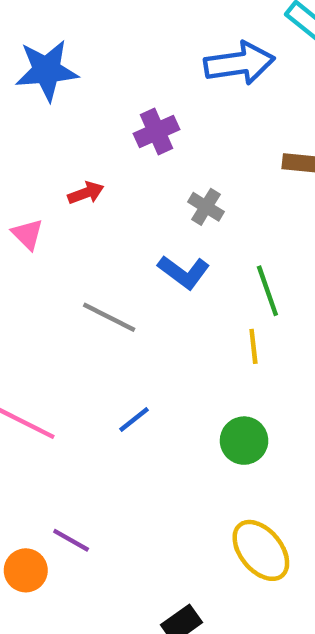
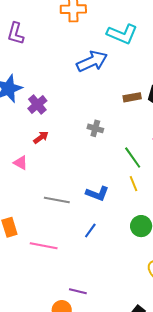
purple cross: (156, 131) -> (37, 105), moved
blue L-shape: (184, 272) -> (97, 194), moved
gray line: (109, 317) -> (57, 200), moved

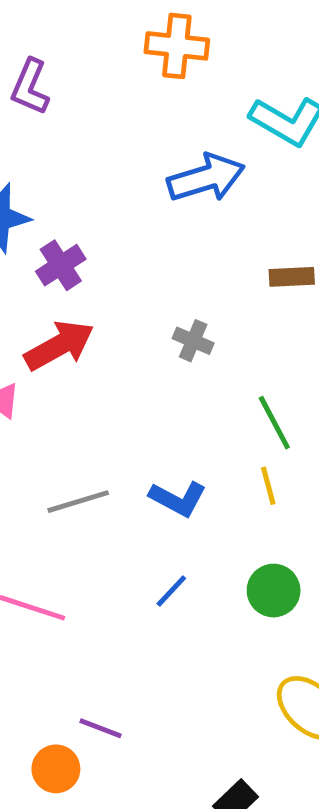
red arrow: (41, 137) -> (59, 345), size x1.8
gray line: (57, 200) -> (78, 502), turned -35
blue line: (90, 231) -> (171, 591), moved

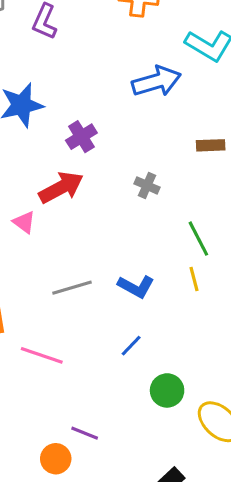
purple cross: (61, 265) -> (81, 137), moved
green circle: (274, 591) -> (167, 390), moved

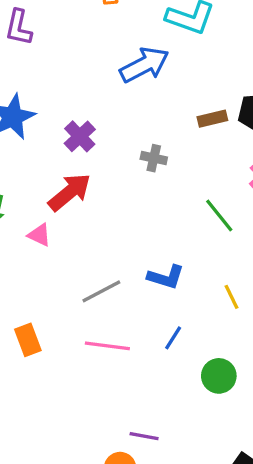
gray cross: (147, 185) -> (154, 158), moved
yellow line: (194, 279) -> (231, 297), moved
pink line: (42, 355) -> (107, 346), moved

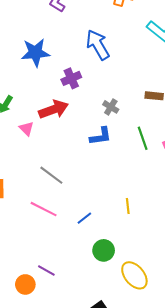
blue arrow: (144, 65) -> (98, 45), moved, turned -112
green line: (219, 216) -> (143, 138), moved
blue L-shape: (166, 277) -> (101, 136), moved, turned -45
gray line: (101, 291) -> (51, 175), turned 45

